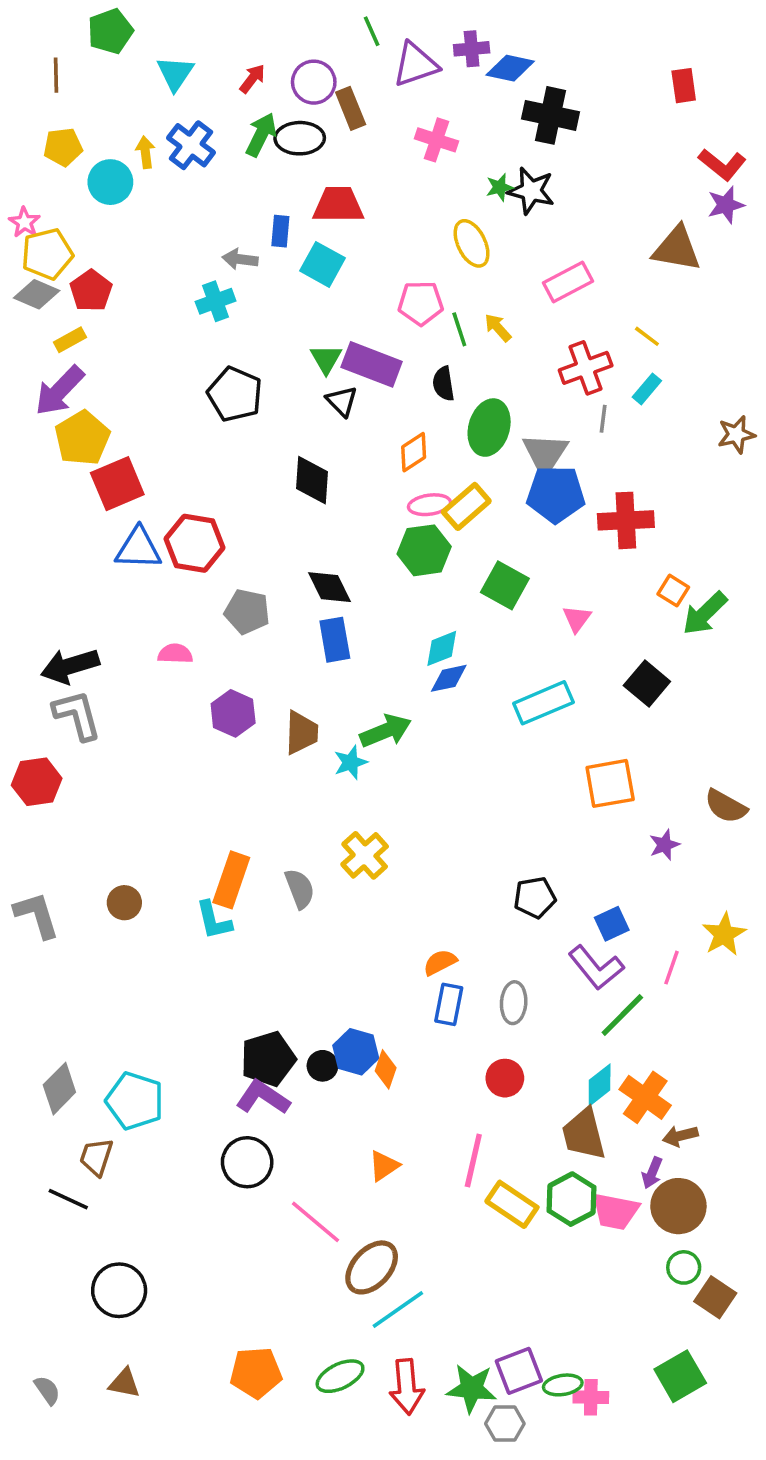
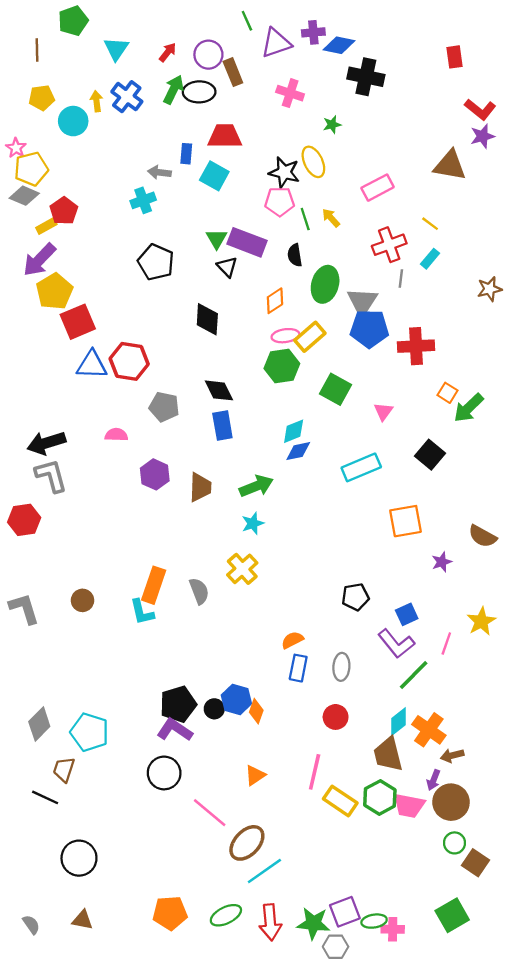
black star: (531, 191) -> (284, 172), moved
red pentagon: (91, 291) -> (64, 211), moved
cyan star: (351, 762) -> (253, 523), moved

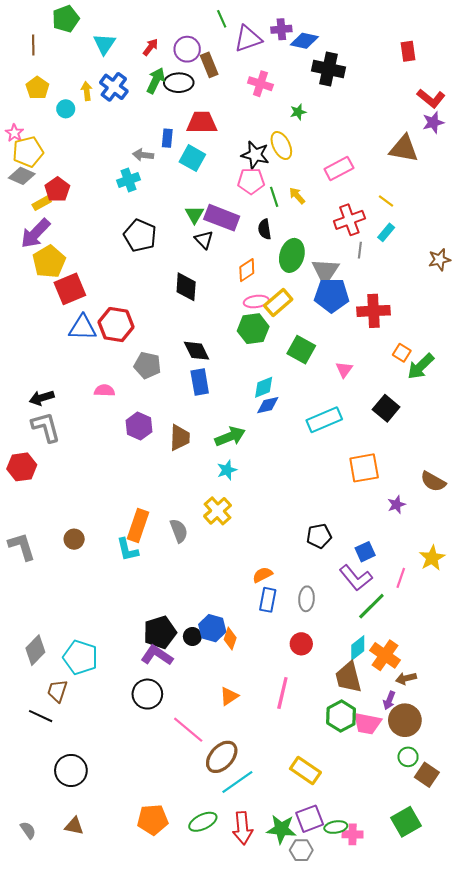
yellow pentagon: (42, 98) -> (37, 88), turned -30
cyan circle: (73, 121) -> (66, 109), size x0.7
black arrow: (46, 443) -> (42, 398), size x0.7
yellow rectangle: (340, 801) -> (305, 770), moved

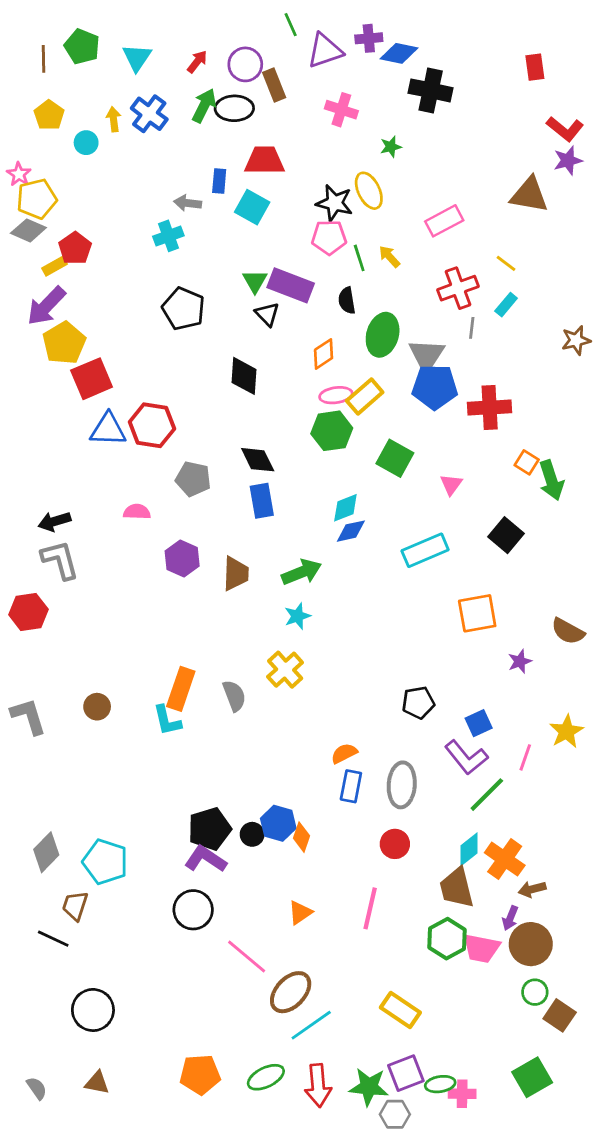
green pentagon: (66, 19) -> (82, 47), moved, turned -30
green arrow: (421, 366) -> (551, 480), turned -64
gray ellipse: (306, 599) -> (402, 785), size x1.4

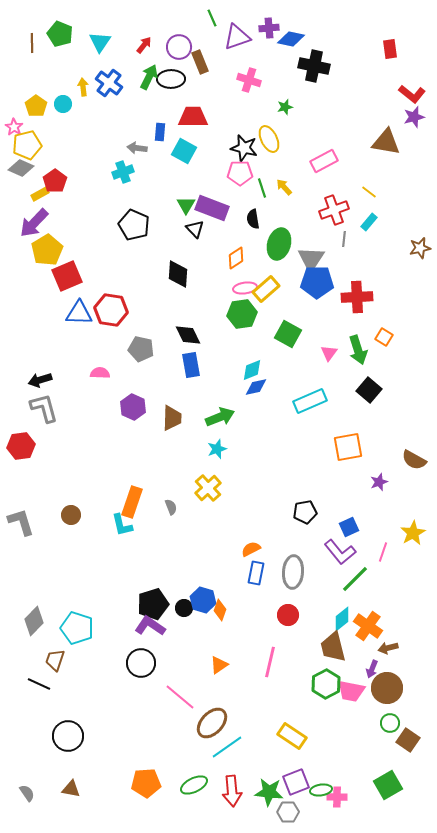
yellow pentagon: (49, 115) -> (36, 106), moved
green arrow: (551, 480) -> (358, 350), moved
gray semicircle: (234, 696) -> (171, 507), size x0.7

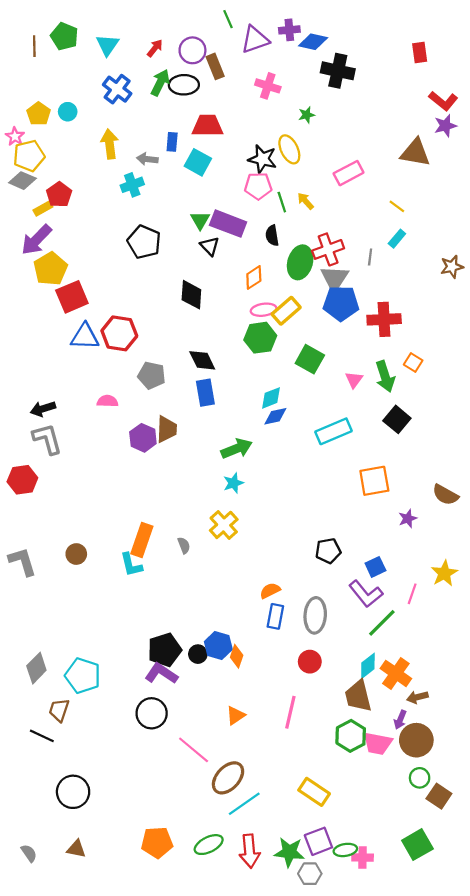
yellow arrow: (83, 87) -> (110, 144), moved, size x1.5
red cross: (334, 210) -> (328, 249), moved
brown trapezoid: (172, 418) -> (167, 429), moved

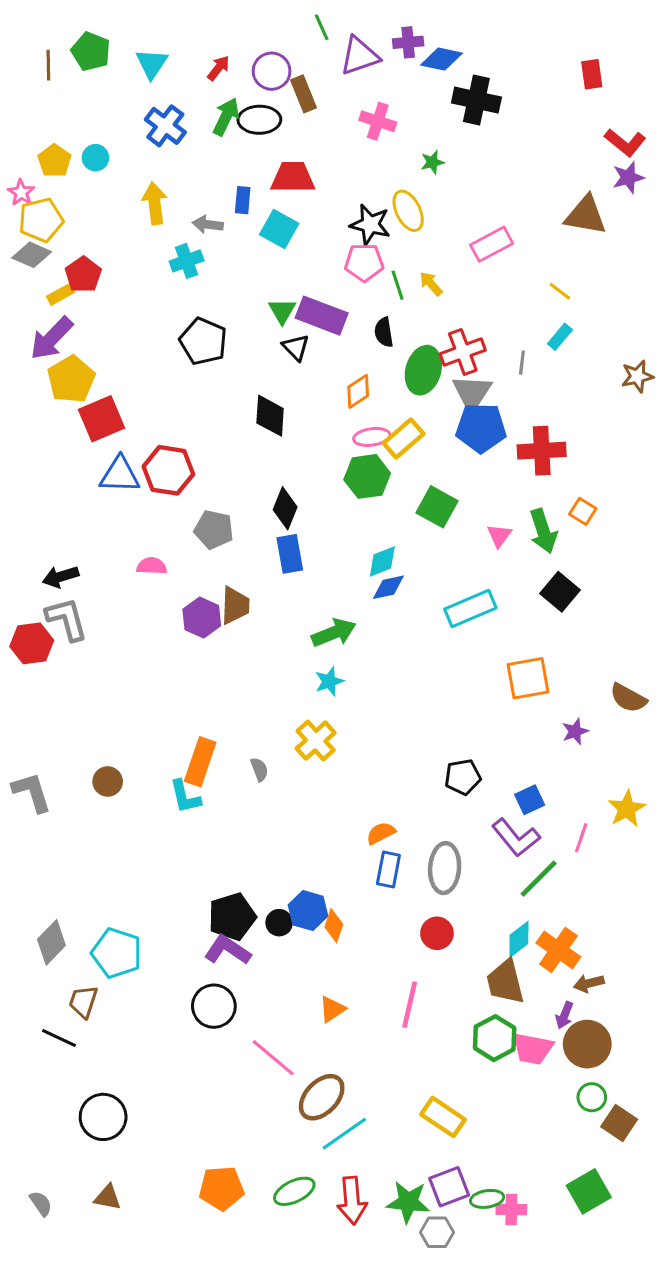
black diamond: (202, 360) -> (285, 508), turned 48
red hexagon: (22, 480) -> (32, 643), moved

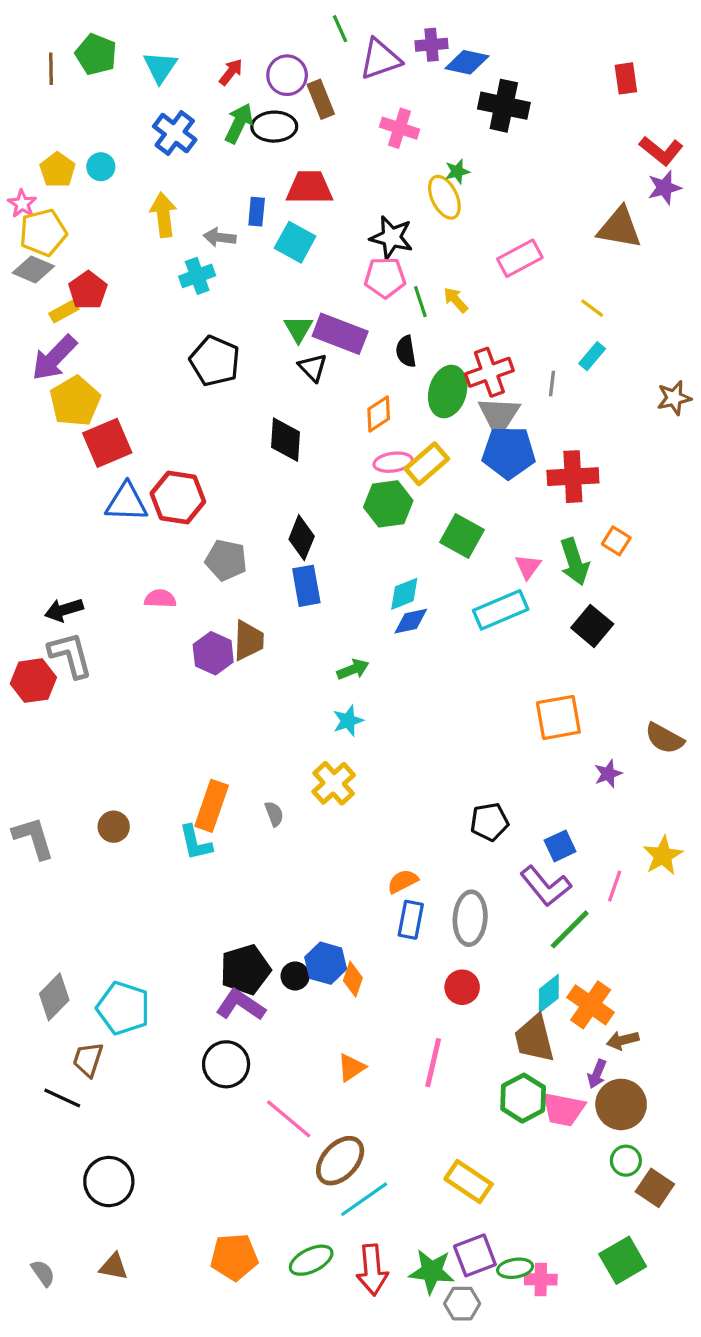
yellow ellipse: (408, 211) -> (444, 197), moved
cyan rectangle: (470, 608) -> (501, 610), moved
green arrow: (334, 633) -> (353, 669), size x0.7

